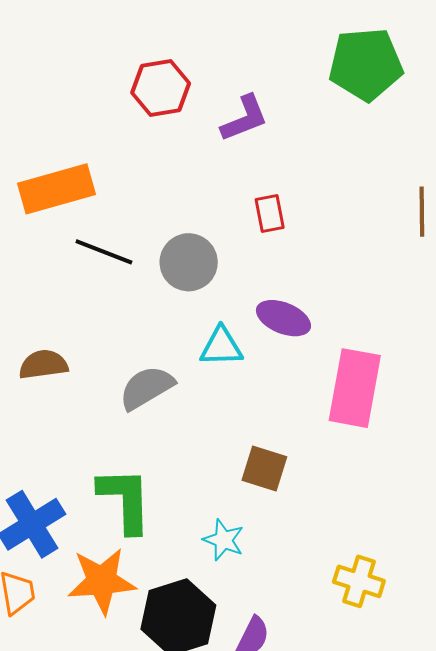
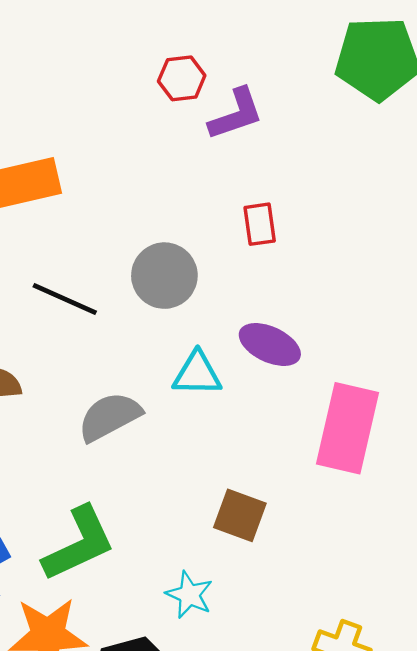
red hexagon: (161, 88) -> (182, 78), moved, size x0.7
black line: (104, 252) -> (65, 299), moved
green L-shape: (125, 500) -> (79, 544), turned 64

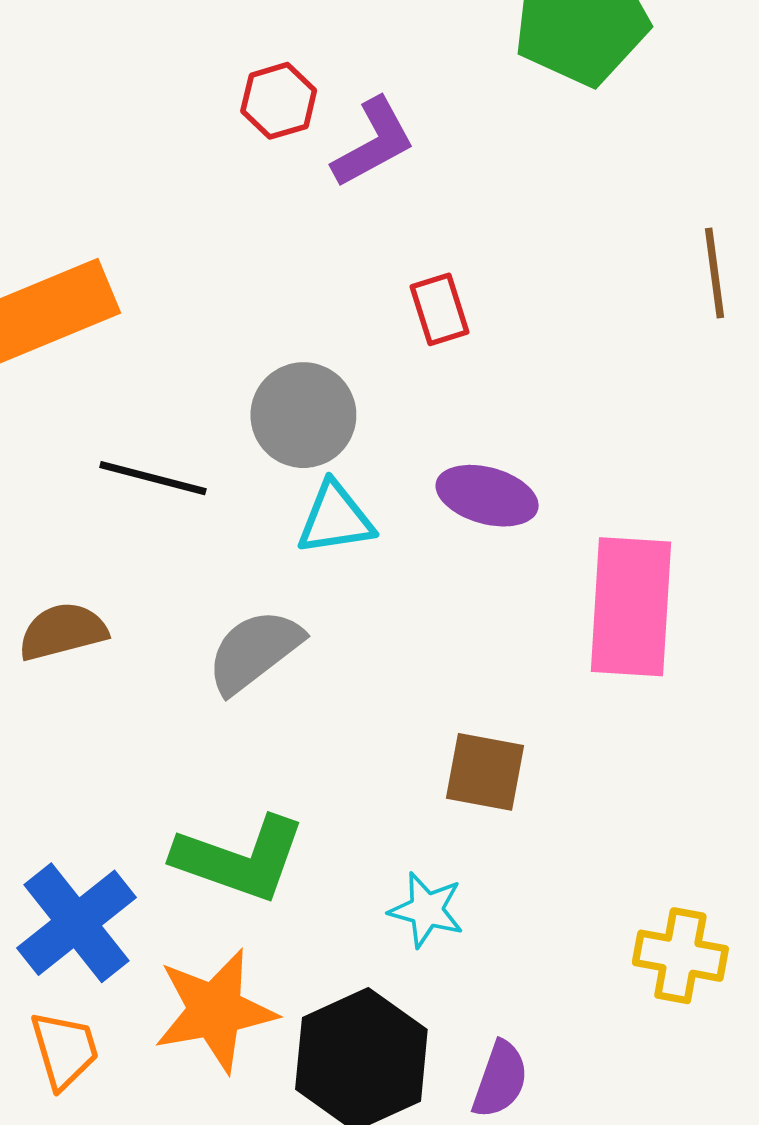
cyan triangle: (197, 374) -> (335, 519), moved
green L-shape: (79, 544) -> (240, 859), turned 54

